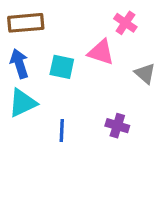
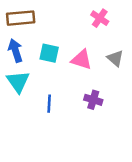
pink triangle: (101, 52) -> (82, 60), moved
cyan triangle: (23, 103) -> (18, 82), turned -40

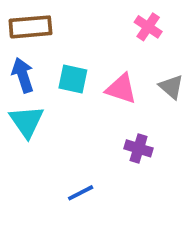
blue line: (49, 104) -> (81, 193), moved, turned 60

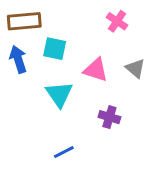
cyan square: (73, 79) -> (55, 49), moved
cyan triangle: (27, 121) -> (59, 94), moved

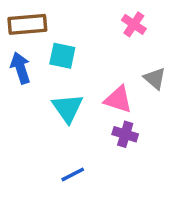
pink triangle: (96, 70) -> (118, 99), moved

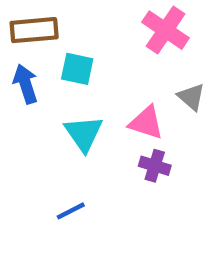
pink cross: (134, 24) -> (165, 30), size x1.5
blue line: (73, 174) -> (71, 211), moved

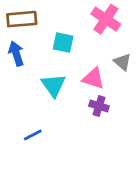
cyan square: (77, 69) -> (63, 43), moved
blue line: (71, 211) -> (33, 135), moved

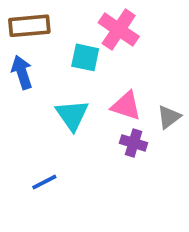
pink cross: (106, 19) -> (119, 30), moved
gray triangle: (122, 62) -> (169, 117), moved, turned 42

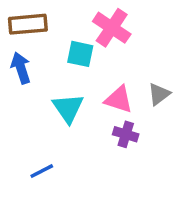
gray triangle: (169, 117) -> (159, 94), moved

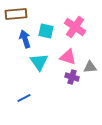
pink cross: (112, 28) -> (75, 27), moved
blue arrow: (21, 68) -> (25, 39), moved
gray triangle: (159, 94) -> (90, 67), moved, turned 32

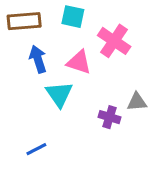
cyan square: (46, 31) -> (73, 17), moved
pink triangle: (68, 57) -> (79, 62), moved

